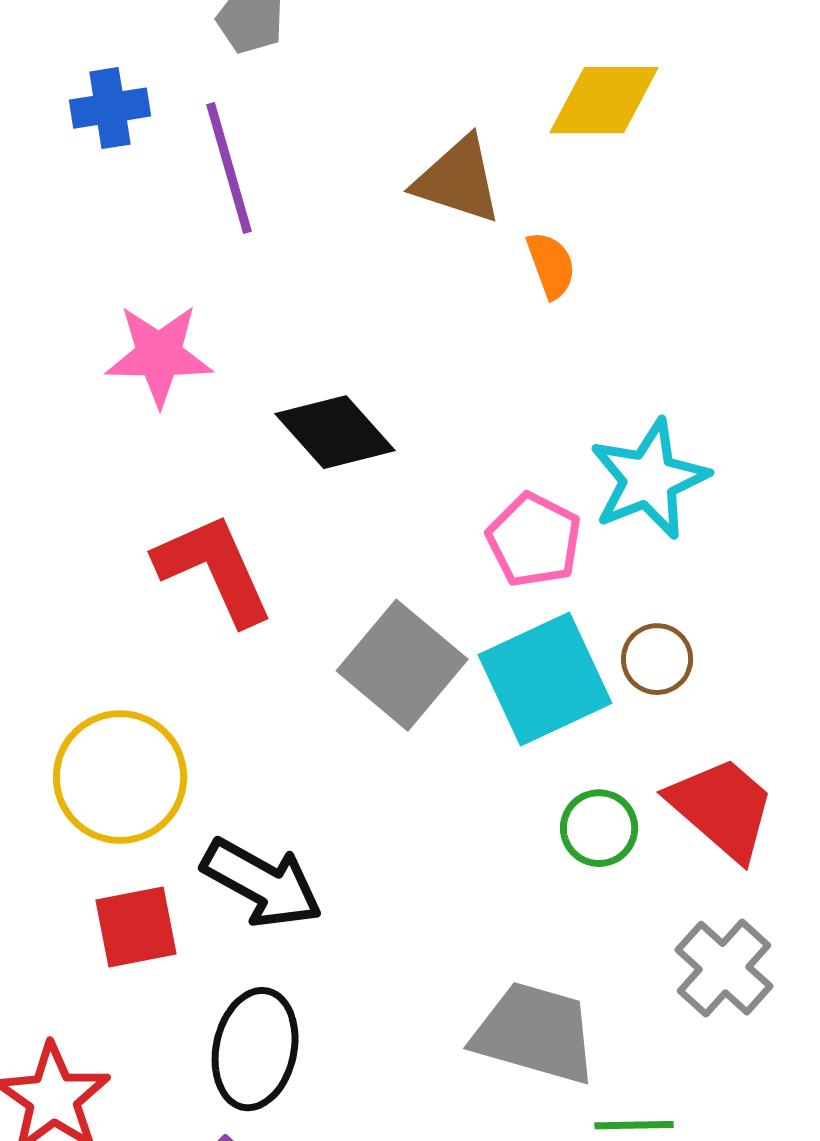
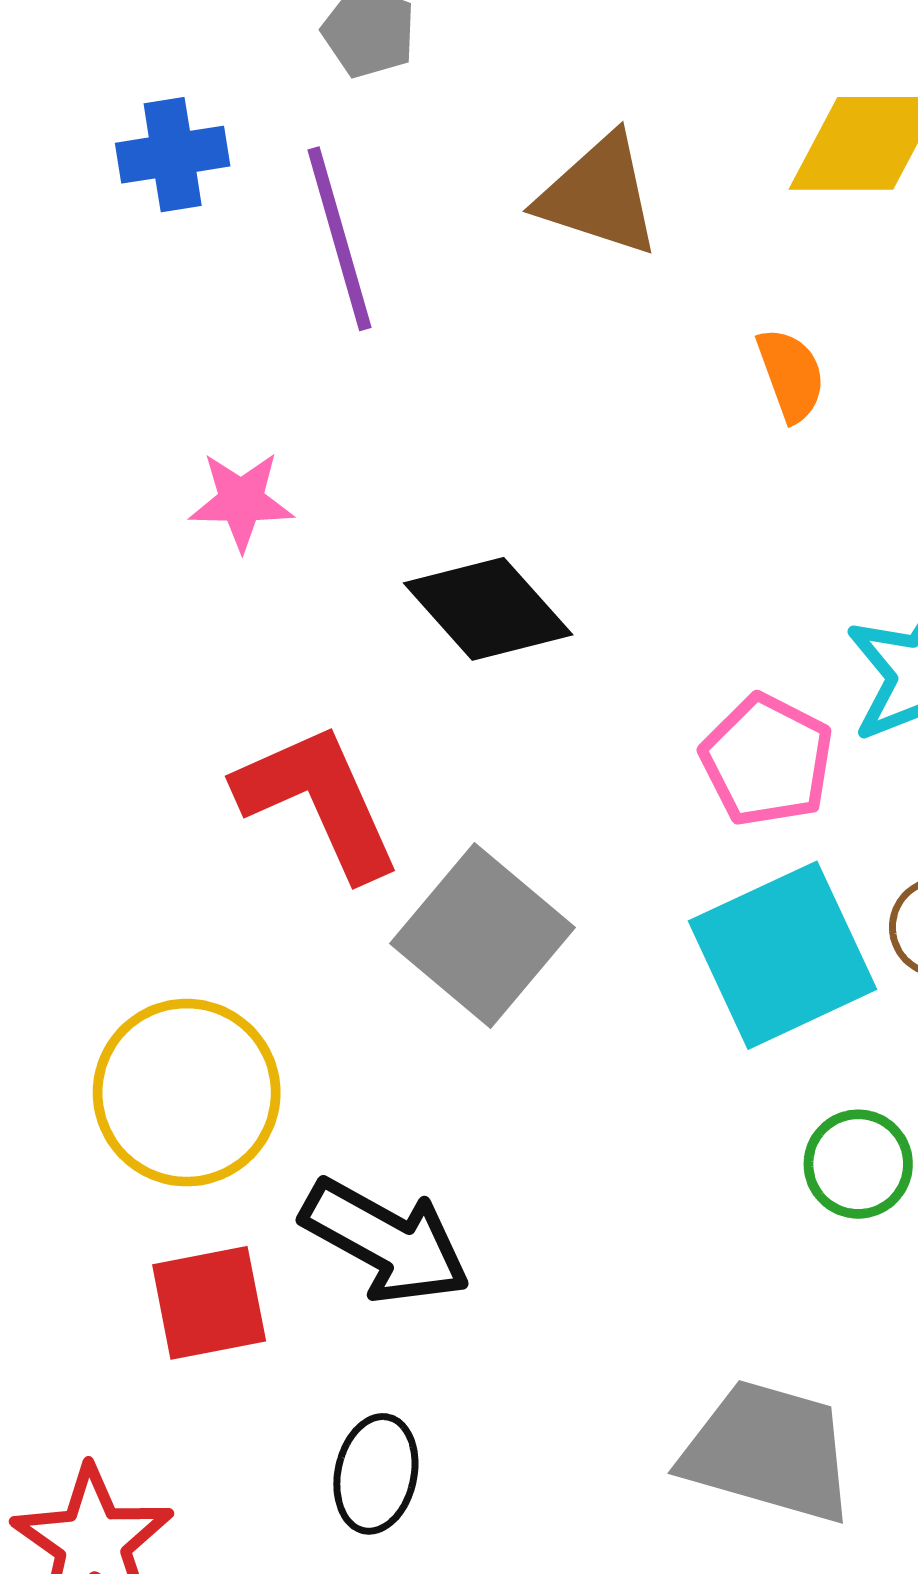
brown triangle: (458, 180) -> (599, 195), moved
pink star: (159, 355) -> (241, 501), size x0.7
gray square: (402, 665) -> (482, 936), moved
black ellipse: (255, 1049) -> (376, 1474), size x0.7

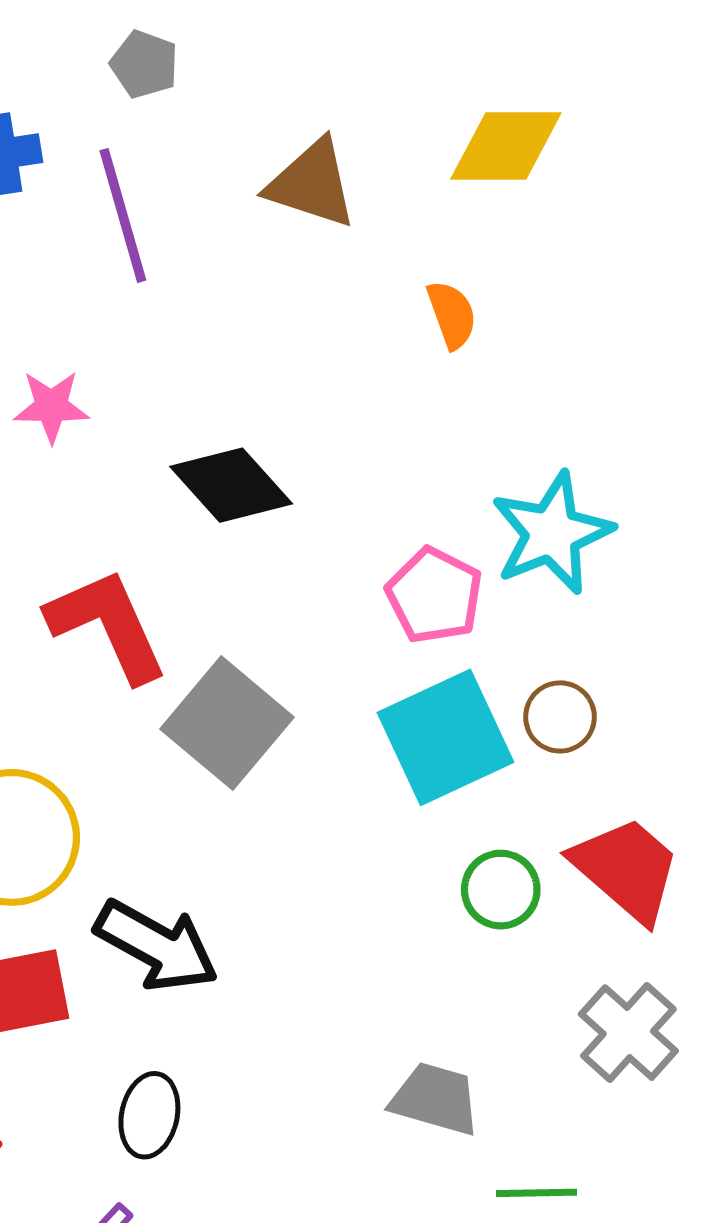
gray trapezoid: (768, 1451) -> (435, 1099), size x0.7

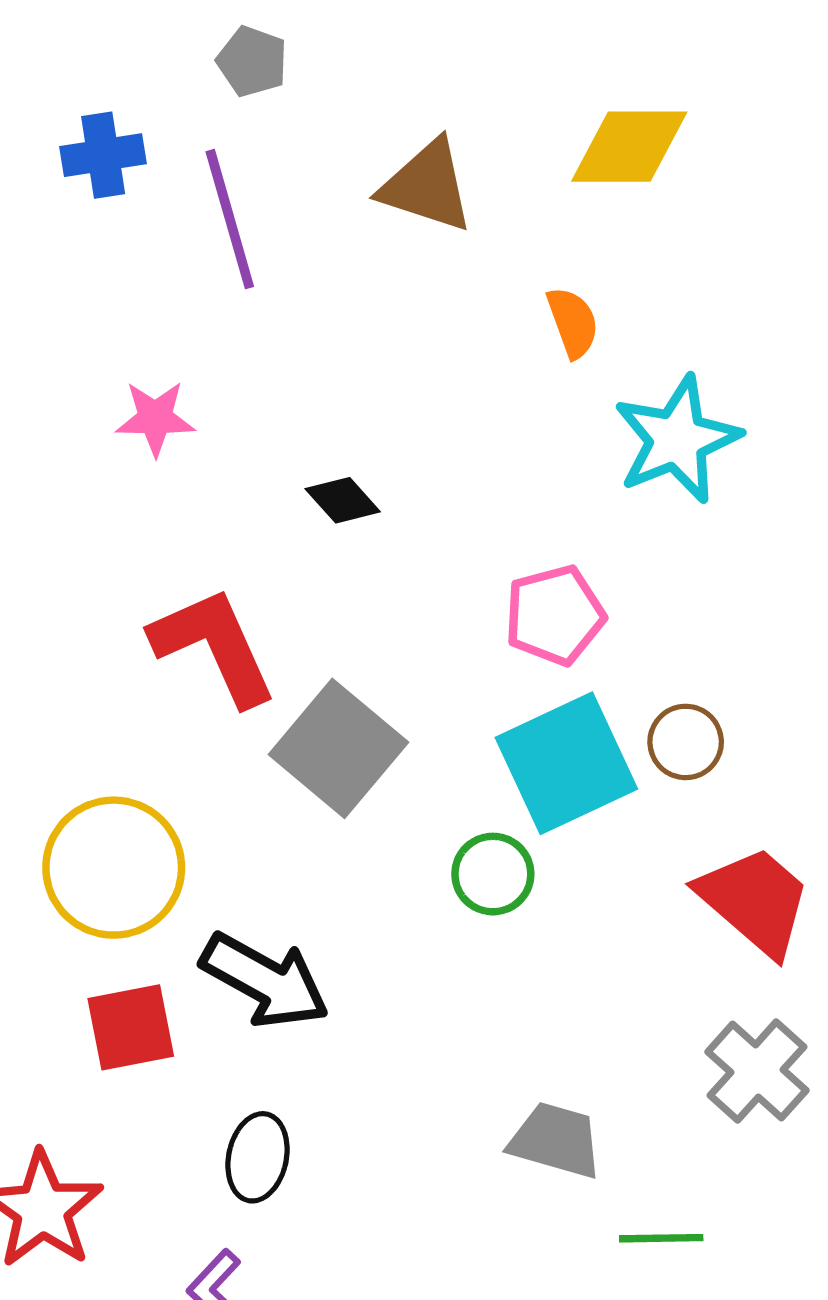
black diamond: (231, 485) -> (343, 500), size x0.6
cyan star: (552, 533) -> (677, 439), moved
pink pentagon: (434, 595) -> (555, 615), turned 30
green circle: (501, 890) -> (493, 874), moved

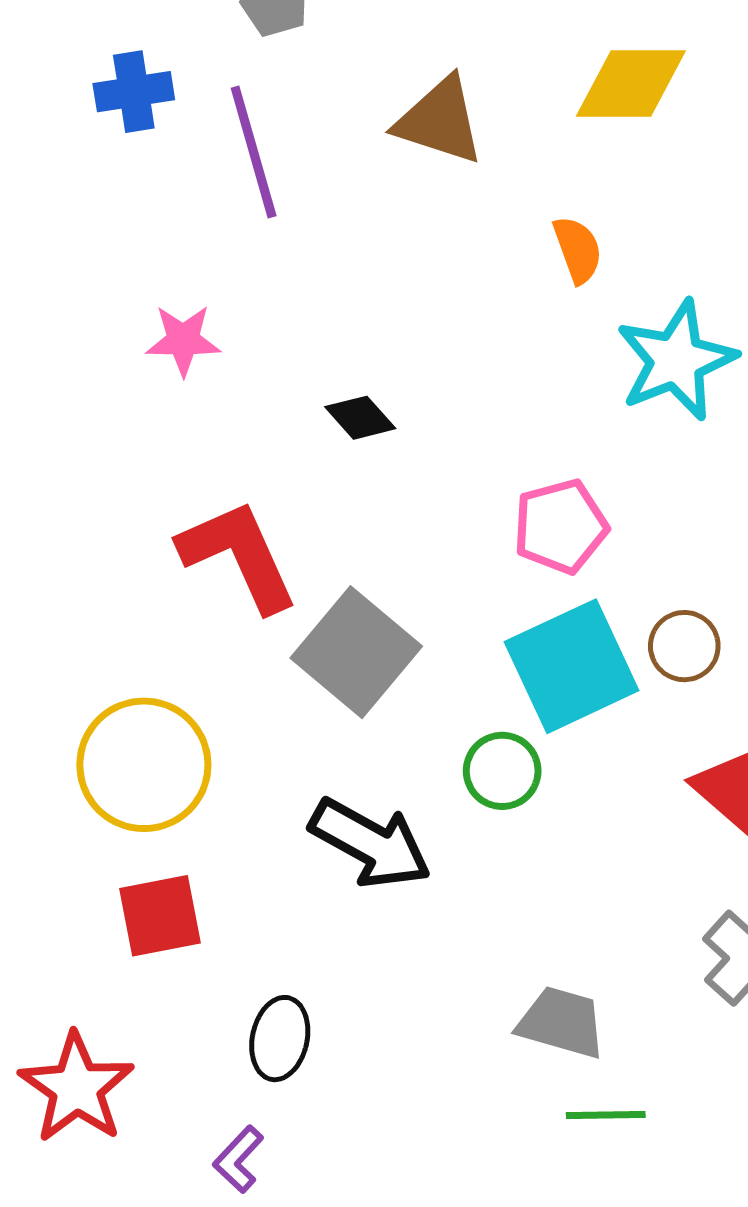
black arrow: (265, 981) -> (370, 843), moved
green line: (661, 1238) -> (606, 1115), moved

